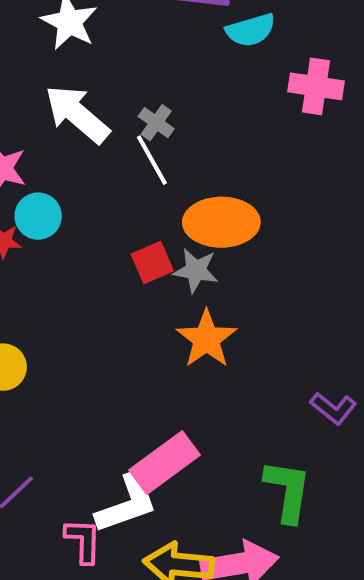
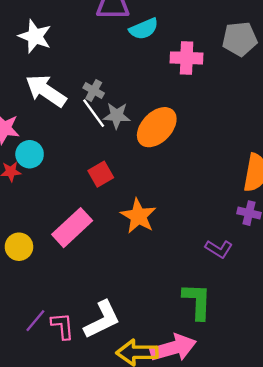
orange ellipse: (221, 222) -> (157, 127), moved, turned -39
gray star: (196, 270) -> (117, 116), moved
pink rectangle: (165, 463) -> (72, 228), moved
pink L-shape: (83, 541) -> (62, 326), moved

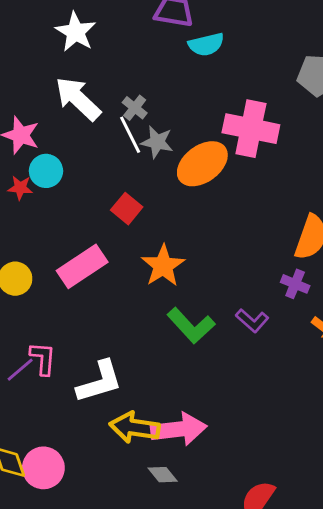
pink cross: (187, 58) -> (251, 129), moved, size x1.4
red square: (101, 174) -> (127, 209), turned -30
green L-shape: (197, 301) -> (191, 326), moved, turned 126
pink L-shape: (62, 326) -> (43, 358), moved

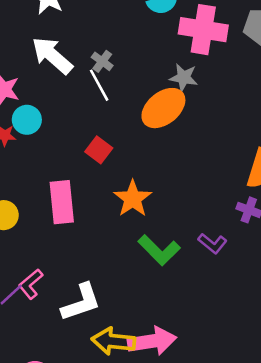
pink cross: (251, 129) -> (203, 30), moved
gray star: (157, 142) -> (184, 78), moved
pink rectangle: (82, 266) -> (62, 202), turned -60
pink L-shape: (43, 358) -> (31, 284), turned -132

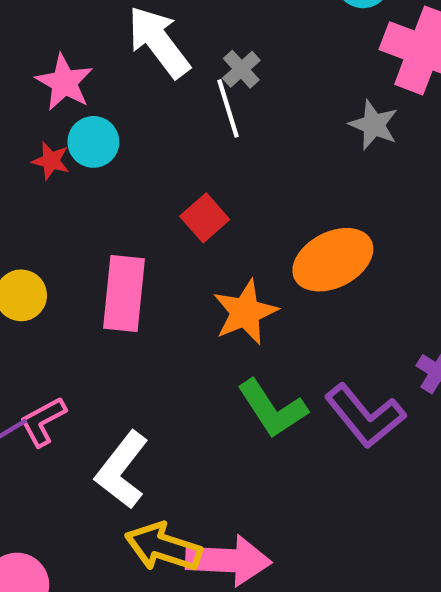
orange ellipse: (163, 108) -> (333, 260), moved
purple L-shape: (212, 243) -> (365, 416), size x1.6
white L-shape: (81, 302) -> (122, 470), turned 135

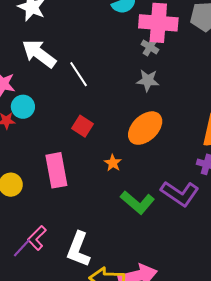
gray cross: (241, 69) -> (150, 47), moved
gray star: (374, 125) -> (148, 80), moved
orange star: (245, 312) -> (113, 163), size x0.6

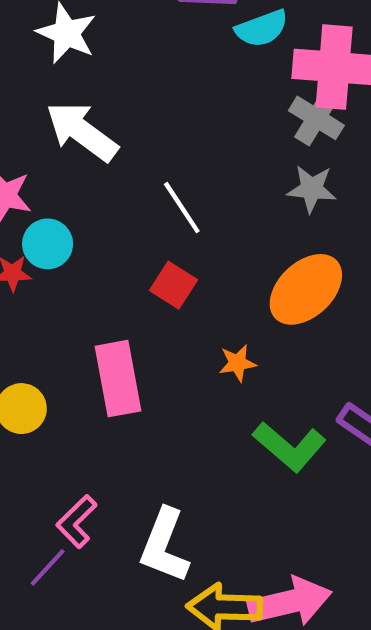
gray cross: (150, 47) -> (316, 118), size x1.4
white line: (79, 74) -> (182, 208), moved
orange star: (113, 163) -> (238, 363), turned 30
purple line: (22, 248) -> (48, 567), moved

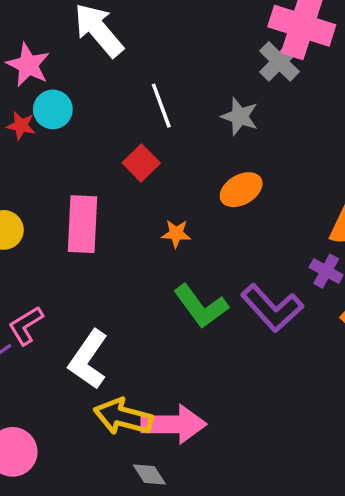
gray star: (312, 189) -> (240, 116), moved
orange ellipse: (306, 289) -> (241, 190), size x0.7

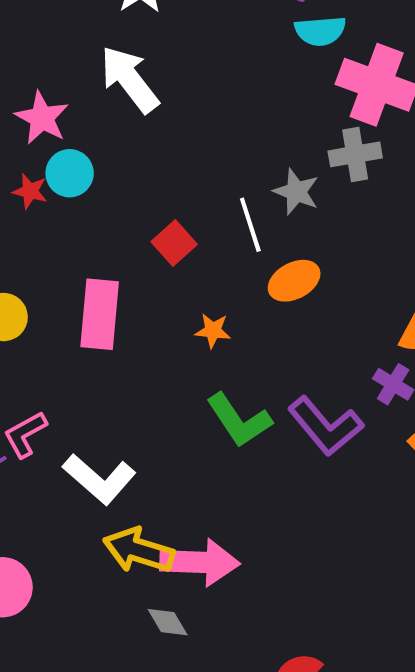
gray cross: (279, 61) -> (355, 154), moved, turned 33
white line: (161, 106) -> (250, 225), moved
white L-shape: (88, 359) -> (99, 479), turned -86

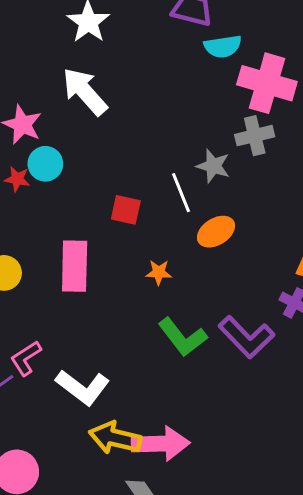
red square: (174, 243) -> (126, 210), turned -32

